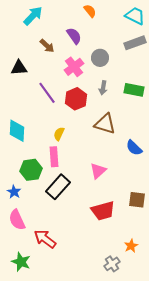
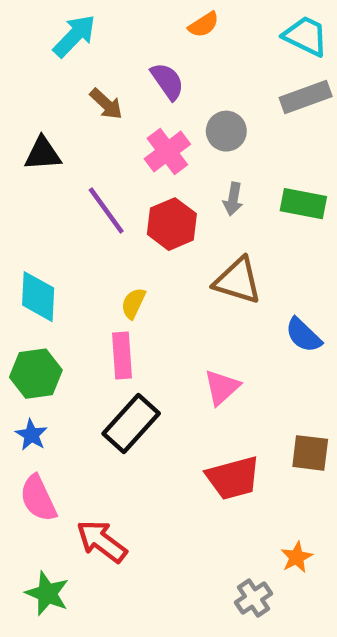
orange semicircle: (90, 11) -> (204, 25), turned 96
green hexagon: (31, 170) -> (36, 374), moved

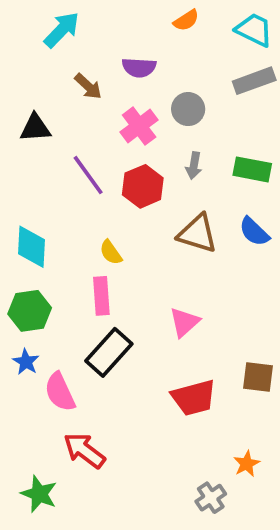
orange semicircle: (204, 25) -> (186, 20), moved
purple semicircle: (167, 81) -> (139, 68), turned 128
yellow semicircle: (133, 303) -> (111, 252), turned -60
blue semicircle: (303, 335) -> (254, 232), moved
pink semicircle: (38, 498) -> (60, 392), moved

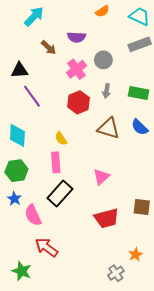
purple line: (88, 175) -> (32, 96), moved

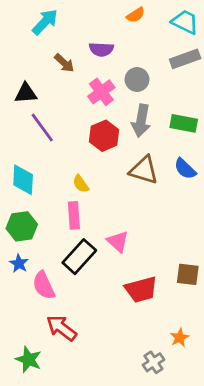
gray arrow: (107, 91) -> (141, 121), size x1.6
pink triangle: (101, 177) -> (118, 241), moved, turned -36

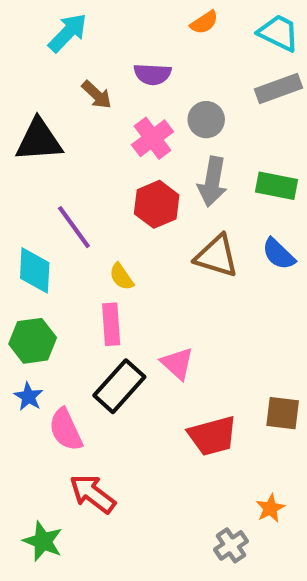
black triangle: (26, 93) -> (39, 140), size x1.4
purple line: (42, 128) -> (74, 227), moved

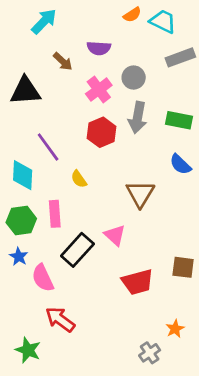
cyan trapezoid: (279, 33) -> (163, 21), moved
brown triangle: (217, 256) -> (140, 194), moved, turned 44
pink rectangle: (111, 324) -> (55, 214), moved

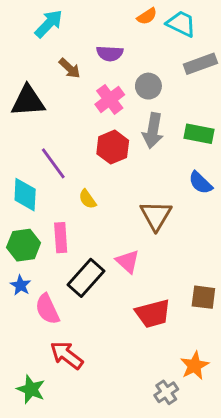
orange star: (175, 329) -> (194, 366), size x1.4

